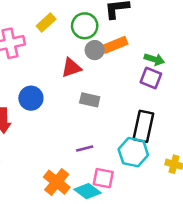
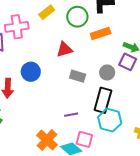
gray circle: (95, 50) -> (107, 73), moved
black rectangle: (143, 126) -> (103, 100), moved

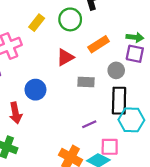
orange rectangle: (101, 33) -> (99, 44), moved

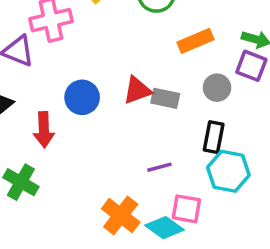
red triangle: (65, 57) -> (137, 90), moved
black rectangle: (119, 101) -> (214, 137), size x0.7

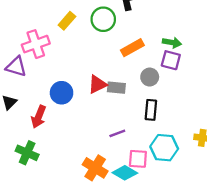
red arrow: (44, 130) -> (39, 117), turned 30
cyan hexagon: (228, 171) -> (164, 148), moved

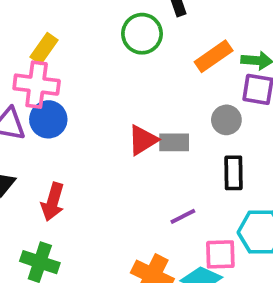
yellow rectangle: (67, 21) -> (44, 49), moved
pink cross: (36, 44) -> (37, 85), turned 32
orange rectangle: (132, 48) -> (214, 56), moved
blue circle: (62, 93) -> (48, 119), moved

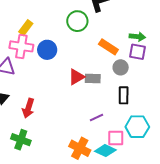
orange rectangle: (214, 56) -> (108, 47), moved, turned 66
blue circle: (48, 119) -> (47, 50), moved

